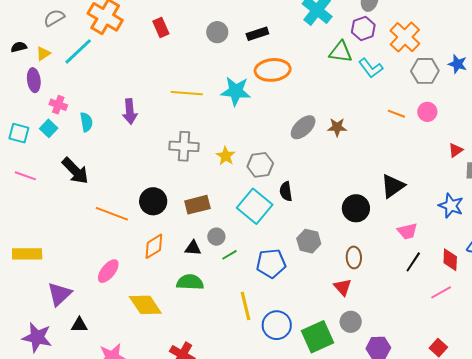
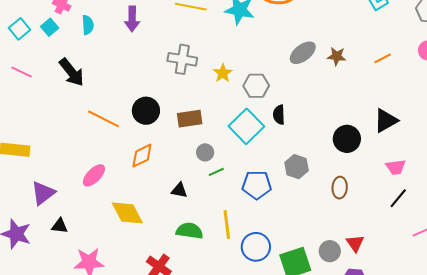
orange line: (396, 114) -> (383, 58), moved, turned -54
cyan square: (19, 133) -> (20, 29), turned 30
black triangle: (193, 248) -> (179, 190), moved
green semicircle: (190, 282) -> (190, 231), moved
red triangle: (343, 287) -> (355, 243), moved

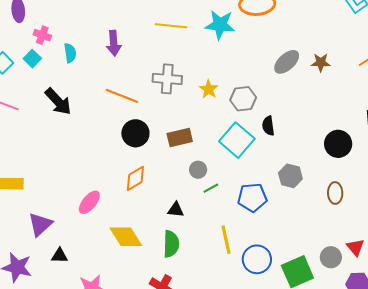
orange line: (104, 119) -> (122, 96), moved
green semicircle: (190, 231) -> (171, 244), moved, turned 88

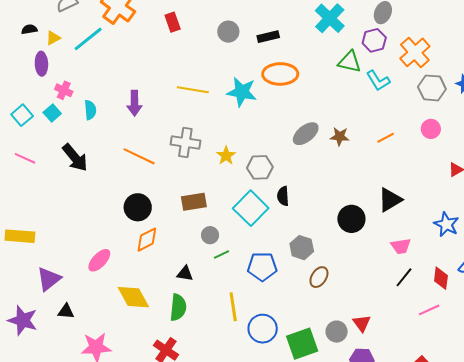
black circle: (135, 133) -> (138, 207), moved
brown ellipse: (335, 193) -> (319, 277), moved, turned 30

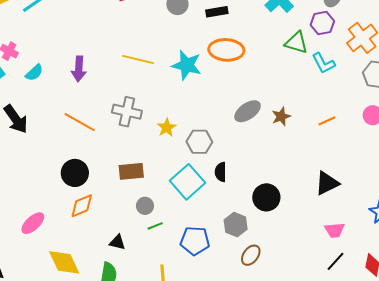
cyan semicircle: (90, 110) -> (34, 73), turned 48
brown star: (340, 137) -> (281, 116), turned -30
black circle: (351, 219) -> (266, 197), moved

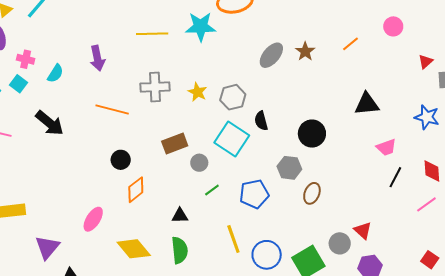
black circle: (75, 173) -> (121, 160), size x0.7
black triangle: (327, 183) -> (367, 104), turned 36
gray circle: (145, 206) -> (199, 163), moved

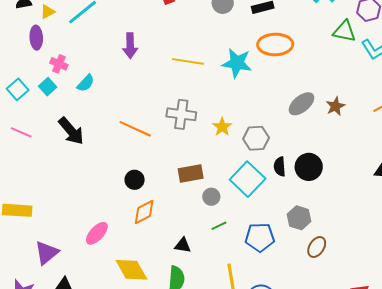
purple arrow: (97, 58) -> (130, 46), moved
black circle: (312, 134) -> (309, 167), moved

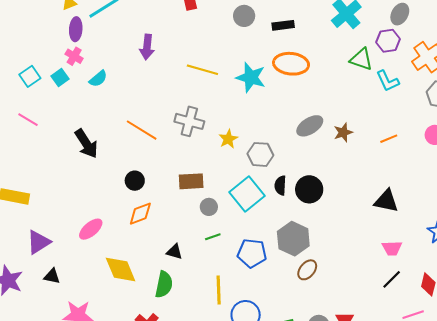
purple ellipse: (36, 38) -> (76, 29), moved
black arrow: (71, 131) -> (86, 144), moved
gray hexagon: (299, 218) -> (293, 239), size x1.4

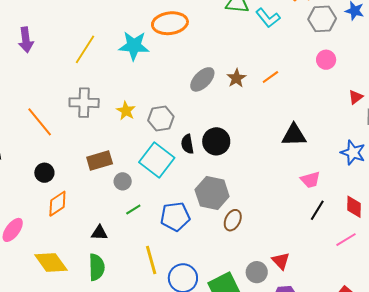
yellow line: (202, 70) -> (85, 49), turned -60
orange line: (142, 130) -> (40, 122), turned 32
orange line: (389, 139) -> (270, 77), moved

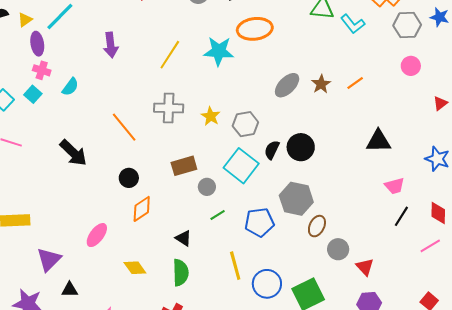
black semicircle: (187, 144) -> (272, 150), turned 36
black triangle: (99, 233) -> (183, 238), turned 30
yellow diamond: (51, 262) -> (135, 268), size x0.7
gray circle: (257, 272) -> (338, 249), moved

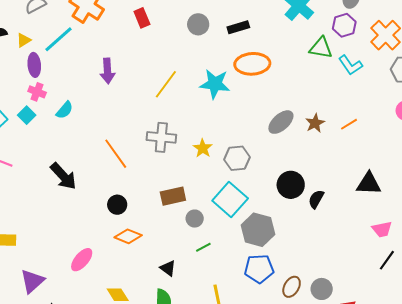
black semicircle: (272, 150) -> (316, 199), moved
gray hexagon: (296, 199) -> (258, 230), moved
orange diamond: (142, 209) -> (128, 236), turned 52
blue pentagon: (259, 222) -> (259, 269), moved
brown ellipse: (317, 226) -> (292, 287), moved

